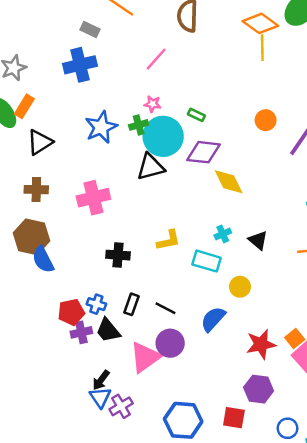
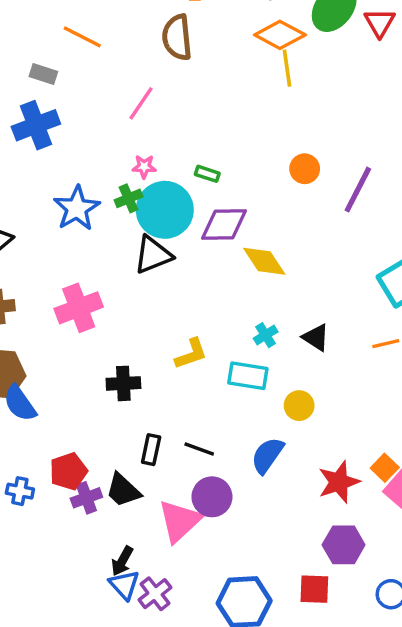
blue cross: (96, 304) -> (20, 491), moved

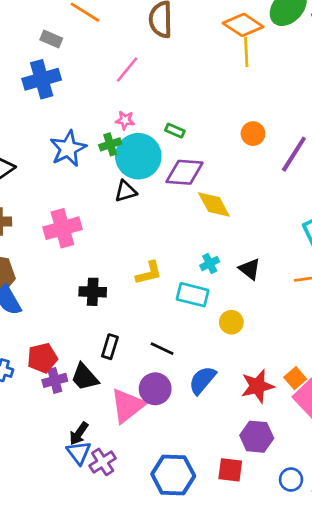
black triangle: (153, 255) -> (126, 191), size x0.7
black line: (199, 449) -> (162, 349), moved
blue semicircle: (267, 455) -> (202, 380), moved

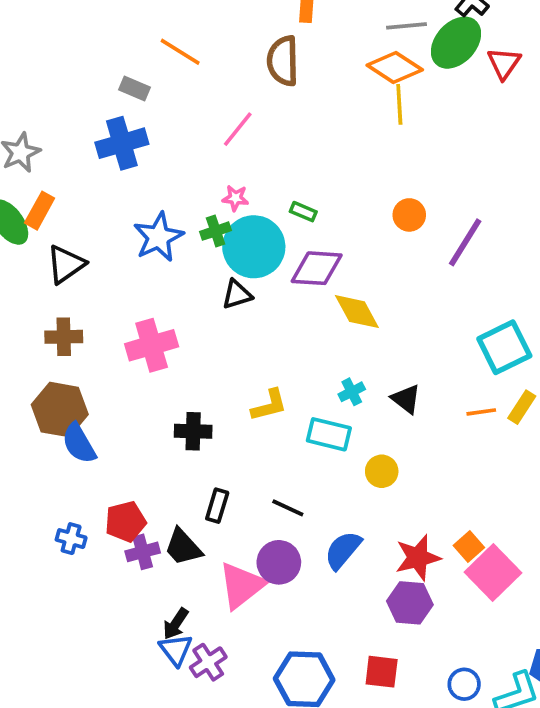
purple hexagon: (257, 437) -> (410, 603), moved

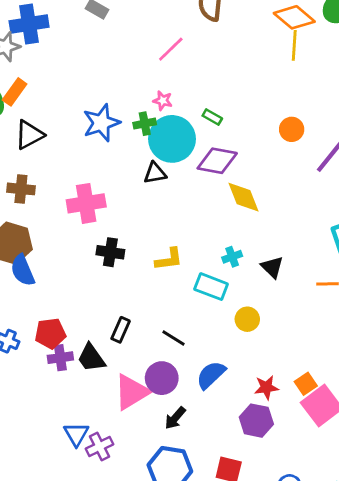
blue cross: (122, 143) -> (29, 24), moved
black cross: (193, 431) -> (110, 252), moved
red star: (418, 558) -> (266, 387), size x0.7
black arrow: (176, 624) -> (175, 418), moved

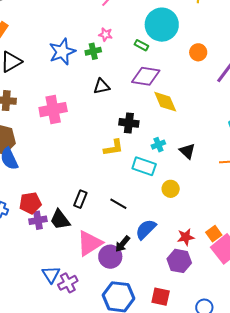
cyan circle: (172, 139) -> (162, 25), moved
black cross: (110, 252) -> (129, 123), moved
purple circle: (162, 378) -> (110, 257), moved
black arrow: (175, 418) -> (123, 244), moved

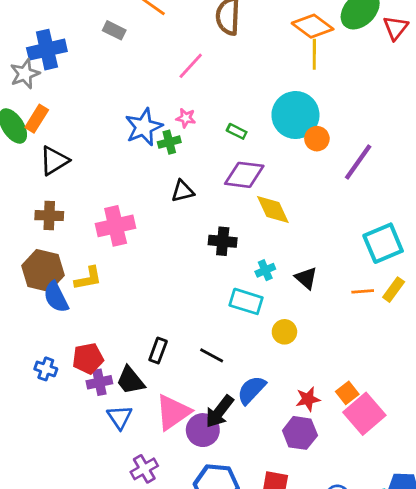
cyan circle: (162, 25) -> (295, 115), moved
blue star: (62, 52) -> (144, 127), moved
yellow L-shape: (113, 148) -> (88, 278), moved
black arrow: (123, 244) -> (219, 412), size x1.4
blue triangle: (51, 275) -> (120, 417), moved

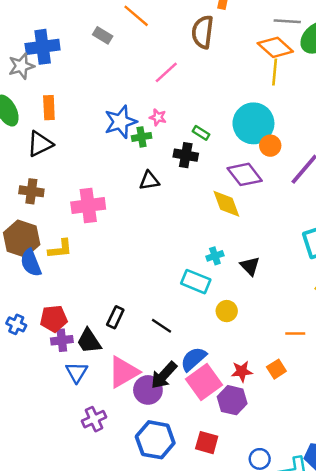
orange rectangle: (37, 119) -> (49, 108), moved, turned -40
purple diamond: (244, 175) -> (245, 174), moved, turned 40
black cross: (223, 241) -> (186, 155), moved
orange line: (363, 291) -> (295, 334), moved
pink square: (364, 414) -> (204, 382), moved

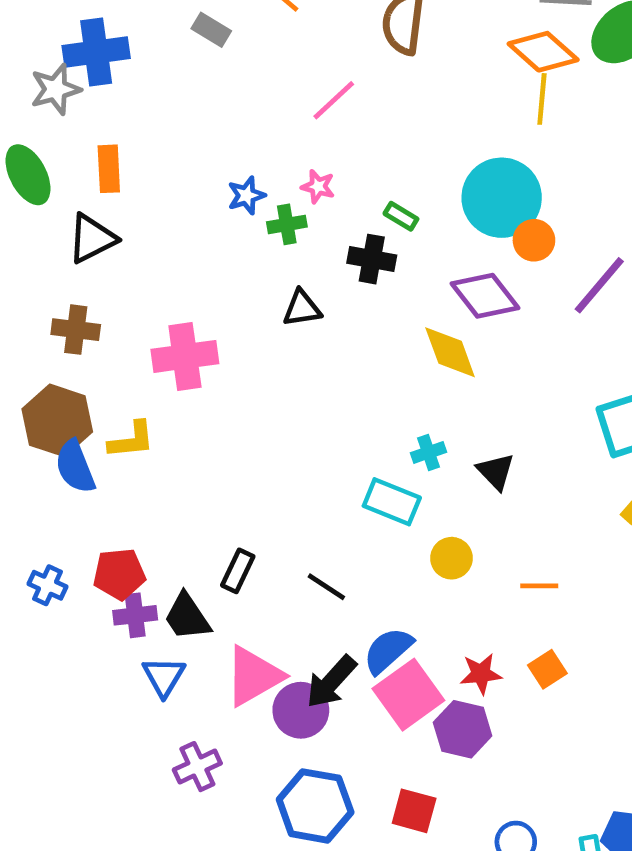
blue star: (121, 122) -> (246, 195), size x0.6
orange line: (295, 334) -> (539, 586), moved

